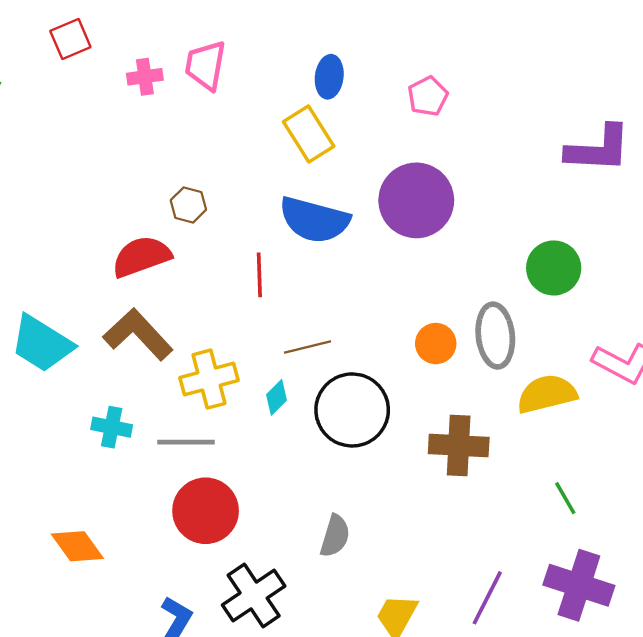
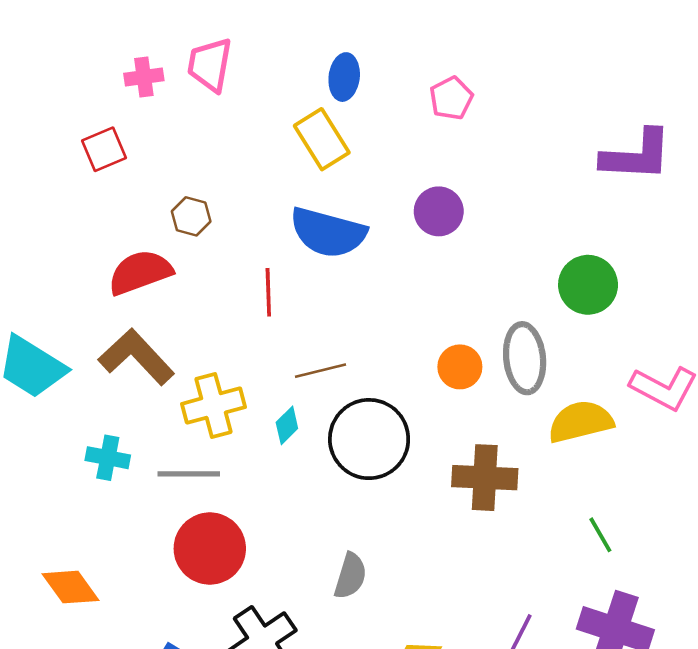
red square: (70, 39) -> (104, 149), moved
purple circle: (416, 200) -> (439, 211), size x0.6

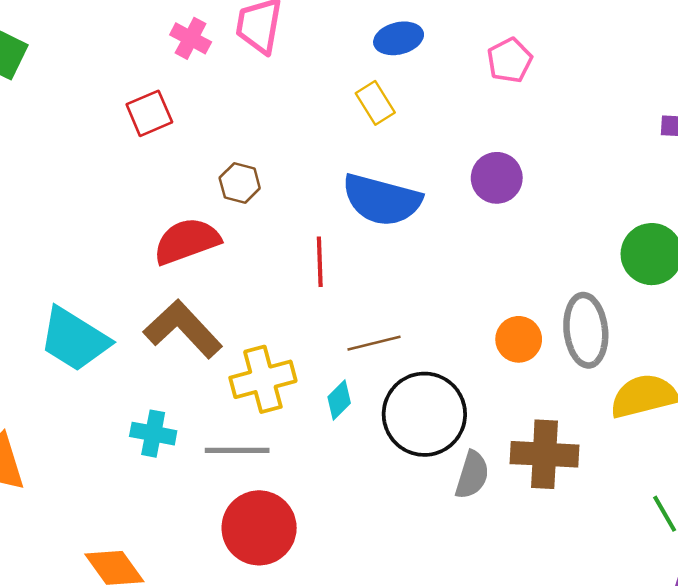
pink cross: (144, 77) -> (191, 38), turned 36
blue ellipse: (344, 77) -> (399, 38), turned 69
yellow rectangle: (322, 139) -> (375, 103), size x0.7
gray semicircle: (350, 576) -> (472, 475), moved

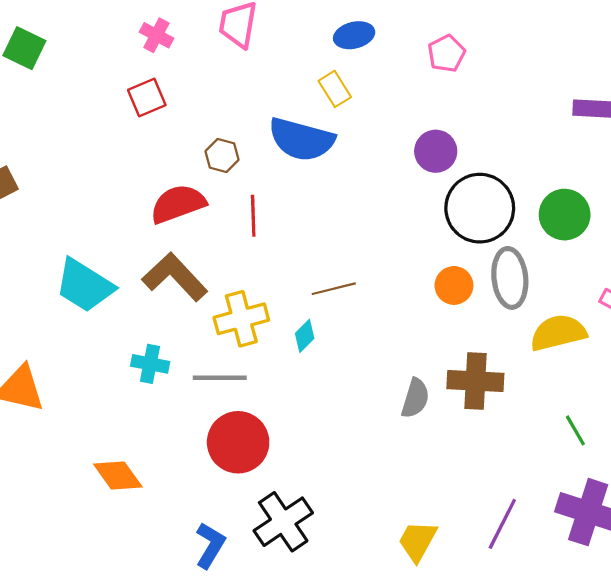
pink cross: (191, 38) -> (156, 35), moved
blue semicircle: (382, 200) -> (301, 139), moved
red line: (320, 262) -> (253, 216), moved
black circle: (424, 414) -> (480, 208), moved

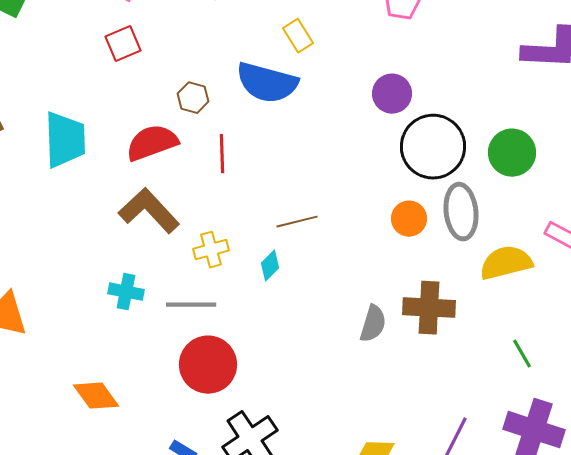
cyan trapezoid: (85, 285) -> (65, 140), moved, turned -124
yellow cross: (241, 319) -> (211, 250), size x0.7

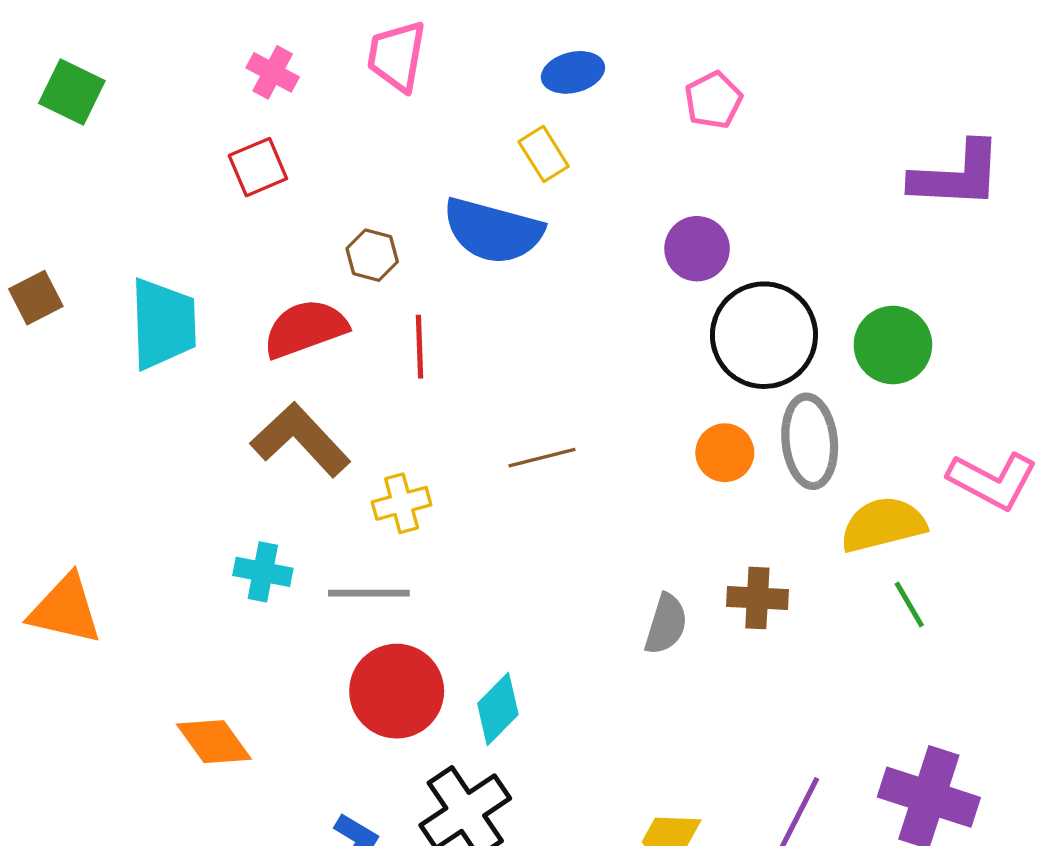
cyan diamond: (270, 266) -> (498, 709), moved, size x1.4
brown cross: (429, 308) -> (757, 598), size x0.7
green line: (522, 354) -> (909, 605), moved

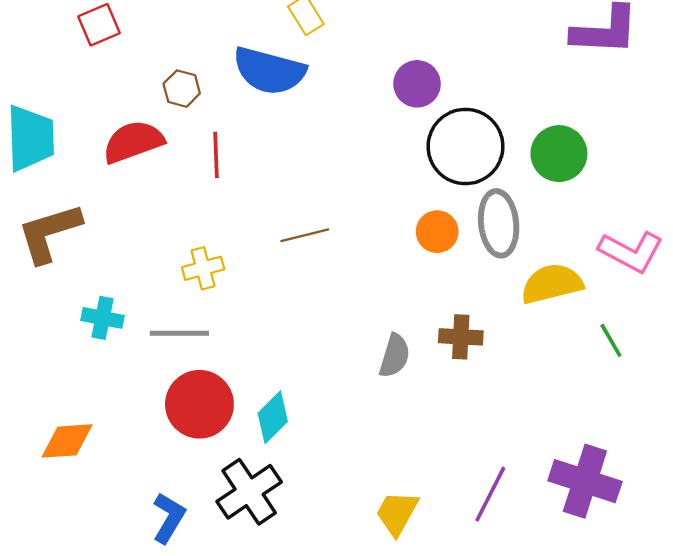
brown L-shape: (300, 440) -> (49, 233), moved, turned -64
green line: (909, 605) -> (611, 340), moved
orange diamond: (214, 742) -> (67, 441), turned -58

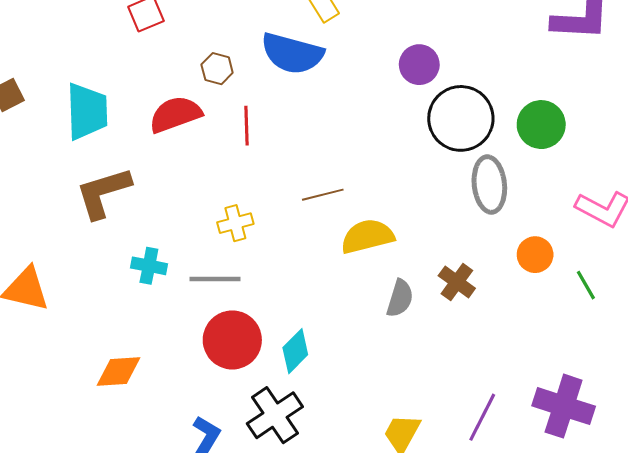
orange circle: (437, 232) -> (535, 255), moved
yellow semicircle: (552, 284) -> (367, 236), moved
brown cross: (461, 337) -> (457, 282), turned 33

